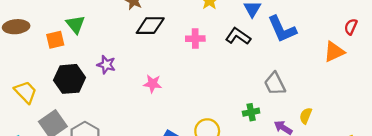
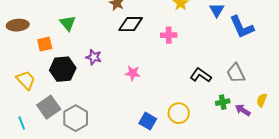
black L-shape: (238, 36) -> (201, 75), moved
orange square: (55, 40) -> (45, 44), moved
green cross: (251, 112) -> (223, 102), moved

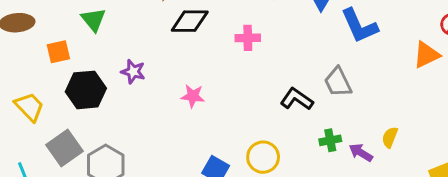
gray trapezoid: (236, 73) -> (338, 82), moved

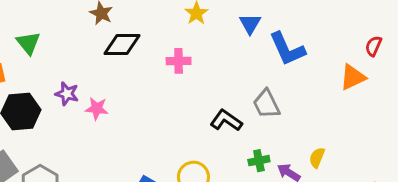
pink star: (193, 96) -> (97, 109), moved

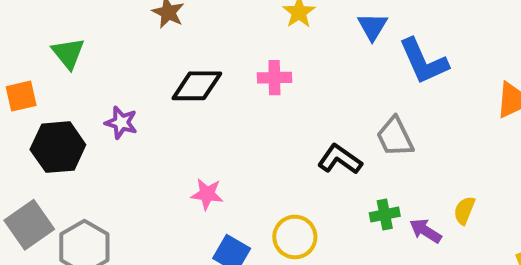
black diamond: (122, 45) -> (197, 86), moved
pink star: (97, 109) -> (207, 194), moved

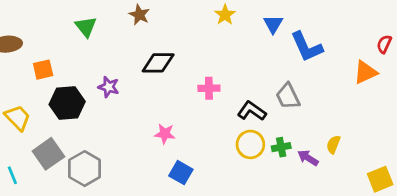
green triangle: (68, 53) -> (86, 27), moved
pink cross: (274, 78) -> (209, 88), moved
yellow circle: (295, 237) -> (250, 144), moved

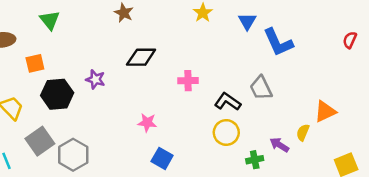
green triangle: (86, 27) -> (50, 20), moved
orange triangle: (365, 72) -> (325, 112), moved
green cross: (281, 147) -> (255, 160), moved

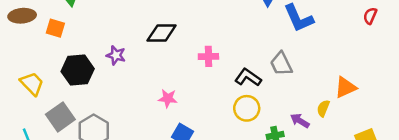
orange square: (35, 63) -> (55, 28), moved, turned 30

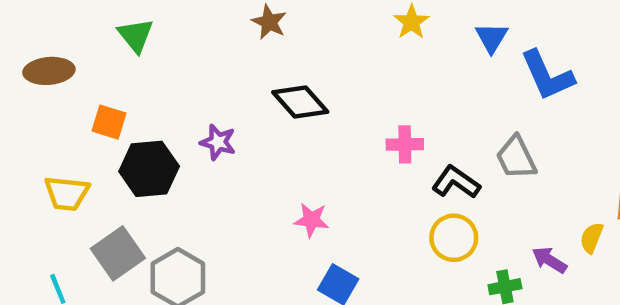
orange square: (55, 28) -> (109, 122), moved
black diamond: (162, 33) -> (300, 102), turned 48
pink cross: (208, 56) -> (405, 144), moved
yellow trapezoid: (32, 84) -> (67, 193), turned 140

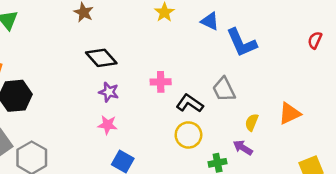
blue triangle: (492, 38) -> (210, 21), turned -36
purple star: (218, 142) -> (109, 92), moved
yellow semicircle: (592, 238) -> (252, 122), moved

